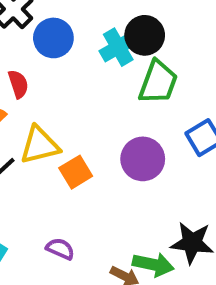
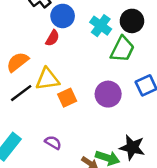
black circle: (145, 35) -> (132, 21), moved
cyan cross: (118, 47) -> (101, 26), turned -30
red semicircle: (18, 84) -> (52, 38), moved, turned 42

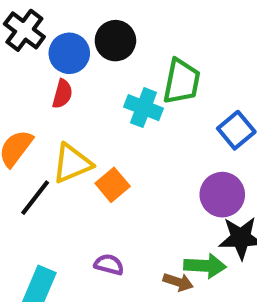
black circle: (132, 21) -> (115, 41), moved
cyan cross: (101, 26) -> (144, 108), moved
purple circle: (108, 94) -> (222, 195), moved

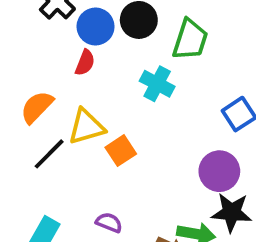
green trapezoid: (182, 81) -> (190, 40), moved

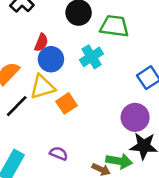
blue circle: (96, 27) -> (51, 59), moved
green trapezoid: (190, 40) -> (114, 26), turned -100
cyan cross: (157, 84) -> (92, 57), turned 30

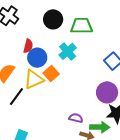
orange square: (67, 103) -> (51, 74), moved
purple semicircle: (59, 153) -> (76, 118), moved

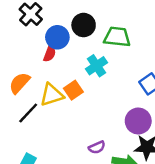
blue circle: (37, 58) -> (57, 37), moved
purple semicircle: (76, 118) -> (97, 147), turned 136

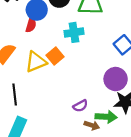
cyan cross: (97, 66) -> (74, 32), turned 30
black line: (28, 113) -> (15, 95), moved, turned -45

